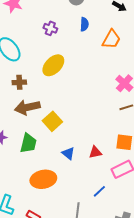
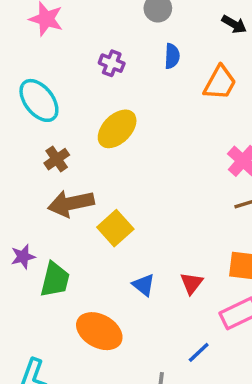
brown cross: (19, 82) -> (57, 159), turned -32
green trapezoid: (28, 143) -> (55, 280), moved
red triangle: (95, 152) -> (192, 283), turned -40
orange ellipse: (43, 179) -> (99, 331), turned 40

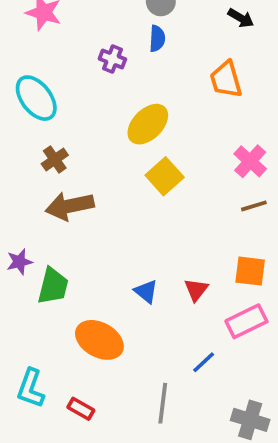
blue semicircle: (172, 56) -> (157, 39), moved
orange trapezoid: (220, 83) -> (226, 79), turned 135
yellow ellipse: (117, 129) -> (148, 124), moved
yellow square: (115, 228) -> (165, 176), moved

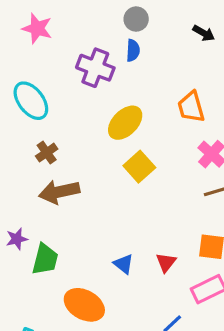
purple cross: (112, 59) -> (95, 68), size x1.6
orange trapezoid: (226, 79) -> (191, 107), moved

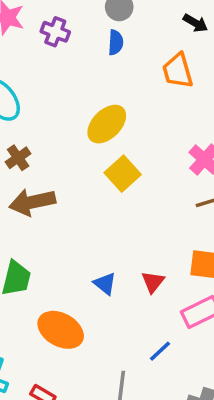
purple cross: (95, 68) -> (55, 32), moved, size x0.7
orange trapezoid: (191, 107) -> (178, 71), moved

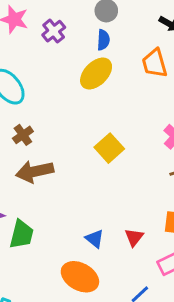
purple cross: (55, 32) -> (54, 31), turned 30
yellow ellipse: (107, 124) -> (96, 74), moved
orange ellipse: (61, 330) -> (80, 277), moved

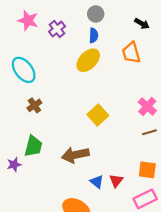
brown arrow: (35, 171) -> (75, 155), moved
green trapezoid: (21, 234) -> (33, 146), moved
blue triangle: (95, 239) -> (97, 182), moved

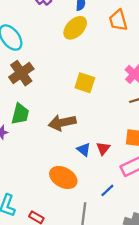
brown cross: (34, 105) -> (21, 73), size x1.6
yellow square: (98, 115) -> (85, 83), turned -30

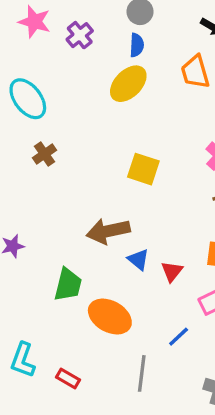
brown cross: (21, 73) -> (45, 154), size x0.6
green trapezoid: (20, 114) -> (68, 285), moved
blue triangle: (84, 149) -> (138, 260), moved

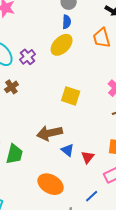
purple cross: (80, 35) -> (27, 57), moved
green trapezoid: (68, 285) -> (14, 154), moved

